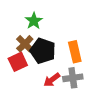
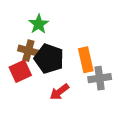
brown cross: (25, 44) -> (28, 51), turned -30
gray cross: (73, 78) -> (100, 78), moved

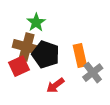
brown cross: (28, 51) -> (26, 47), size x1.4
gray cross: (100, 78) -> (93, 73), turned -30

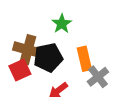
green star: (36, 22) -> (62, 24), moved
black pentagon: (46, 54) -> (48, 58), turned -30

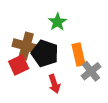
black pentagon: (48, 58) -> (45, 53), turned 30
red arrow: (58, 90) -> (54, 84), turned -72

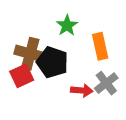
orange rectangle: (78, 54) -> (100, 46), moved
red arrow: (54, 84) -> (82, 90), moved, turned -66

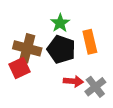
black pentagon: (52, 62) -> (61, 49), moved
gray cross: (106, 83) -> (95, 87), moved

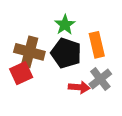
gray cross: (95, 87) -> (100, 79), moved

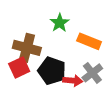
orange rectangle: (97, 45) -> (89, 41), turned -55
black pentagon: (66, 53) -> (52, 71), moved

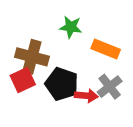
green star: (60, 23) -> (71, 27), turned -30

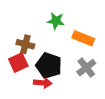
brown cross: (32, 57) -> (25, 44), size x0.7
red arrow: (86, 96) -> (43, 83), moved

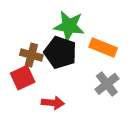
green star: (56, 21) -> (69, 26), size x1.4
black pentagon: (49, 66) -> (60, 52), moved

